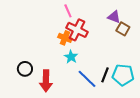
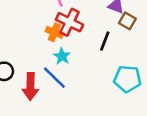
black line: (105, 75) -> (105, 41), moved
blue line: (87, 79) -> (54, 78), moved

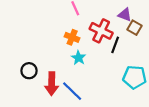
red cross: (69, 22) -> (101, 31), moved
blue line: (54, 78) -> (72, 91), moved

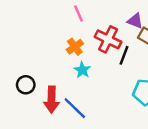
orange cross: (72, 37) -> (75, 47), turned 32

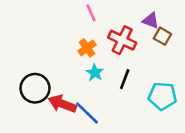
black line: (124, 55) -> (125, 79), moved
black circle: (26, 85) -> (35, 88), size x1.5
red arrow: (52, 100) -> (62, 104), turned 110

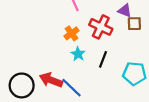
brown square: (162, 36) -> (134, 24), turned -32
black circle: (35, 88) -> (22, 85), moved

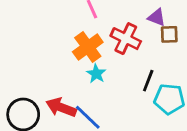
orange cross: (72, 33) -> (88, 47), size x1.5
black line: (103, 59) -> (148, 81), moved

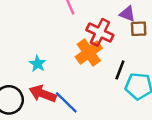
orange cross: (88, 47) -> (89, 52), moved
cyan star: (96, 74) -> (38, 64), moved

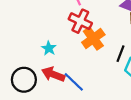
red cross: (100, 32) -> (80, 21), moved

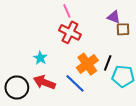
orange cross: (93, 38) -> (87, 64), moved
blue line: (74, 82) -> (75, 83), moved

